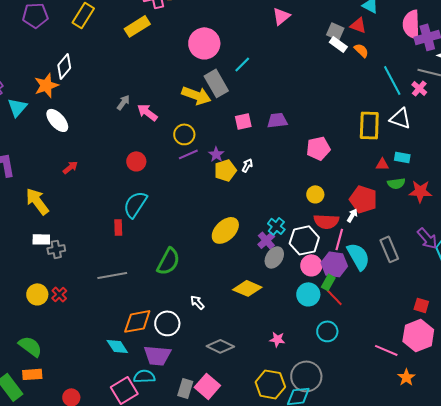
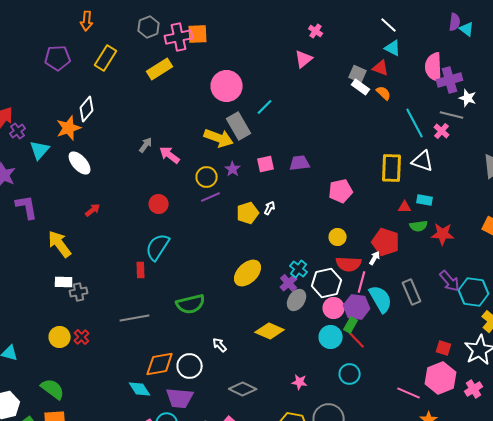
purple star: (216, 154) -> (233, 169), moved
green semicircle: (168, 261) -> (191, 304), turned 48

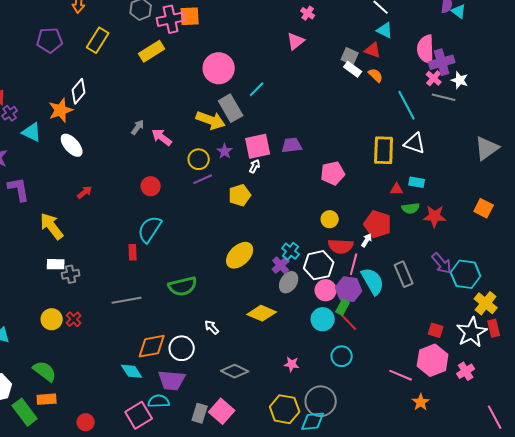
pink cross: (442, 131) -> (434, 78), moved
cyan triangle: (40, 150) -> (32, 132), turned -45
pink square: (266, 164) -> (258, 146), size x1.5
white arrow: (270, 208) -> (255, 166), moved

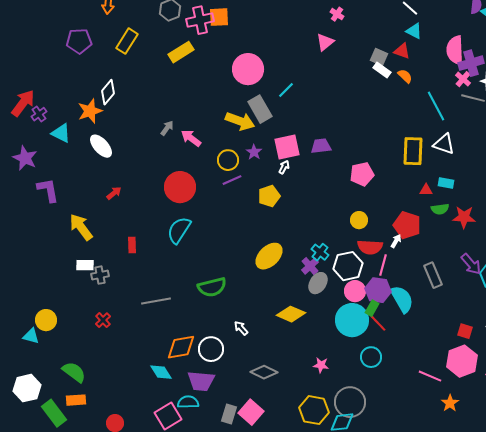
red circle: (151, 186) -> (180, 187), size x1.6
red rectangle: (133, 252) -> (132, 245), moved
cyan semicircle: (373, 281) -> (402, 299), moved
yellow circle: (52, 319) -> (46, 320), moved
cyan circle: (323, 319) -> (352, 320), size x1.4

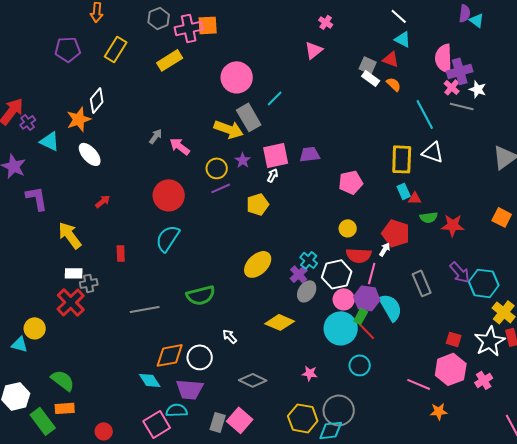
cyan rectangle: (446, 183) -> (404, 191), moved, turned 56
red cross: (103, 320) -> (71, 302), moved, size x1.8
orange star: (450, 403) -> (439, 411), turned 30

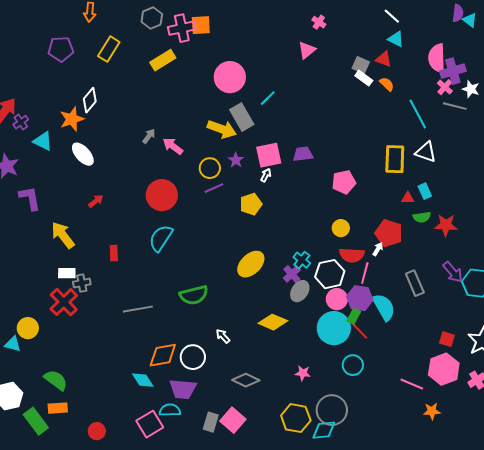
cyan rectangle: (404, 191) -> (425, 191), moved

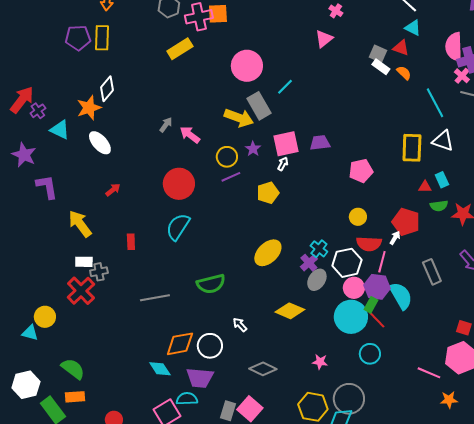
yellow rectangle: (109, 49) -> (102, 38), moved, turned -30

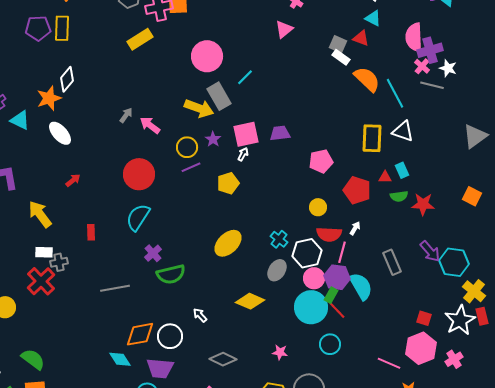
orange semicircle: (404, 73) -> (367, 79), moved, size x1.8
red pentagon: (406, 222) -> (357, 190), moved
purple cross: (309, 263) -> (153, 253), moved

